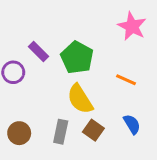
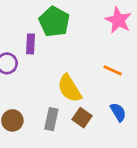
purple rectangle: (38, 52) -> (30, 44), turned 48
green pentagon: (77, 57) -> (54, 22), moved

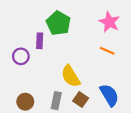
orange line: (113, 70) -> (107, 51), moved
blue semicircle: (118, 112) -> (109, 95), size x1.5

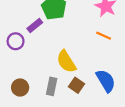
purple rectangle: (40, 41) -> (35, 25), turned 48

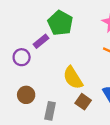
gray rectangle: (52, 86) -> (50, 111), moved
brown circle: (20, 88) -> (26, 95), moved

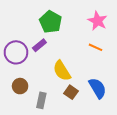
purple rectangle: (41, 41) -> (39, 45), moved
purple circle: (22, 57) -> (16, 52), size x1.5

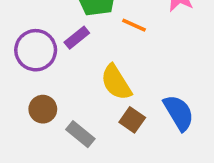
orange line: (96, 47) -> (134, 25), moved
gray rectangle: (41, 100) -> (80, 134), turned -63

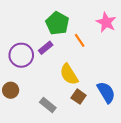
orange line: (134, 25) -> (80, 40), turned 32
brown circle: (43, 109) -> (11, 90), moved

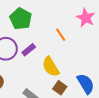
green pentagon: (57, 23) -> (21, 19), moved
purple rectangle: (46, 48) -> (29, 50), moved

